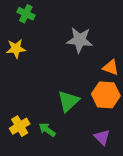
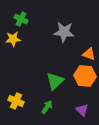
green cross: (26, 14) -> (21, 19), moved
yellow cross: (20, 126) -> (16, 101), turned -35
green arrow: (47, 130) -> (47, 107), moved, turned 88

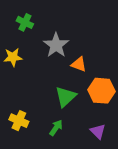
gray star: (64, 32) -> (56, 45), moved, turned 30
yellow star: (13, 39) -> (13, 57), moved
orange triangle: (89, 54) -> (79, 64), moved

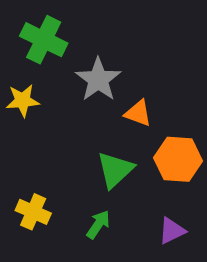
green cross: (25, 22) -> (44, 40), size x1.5
purple triangle: (98, 131) -> (172, 231), turned 49

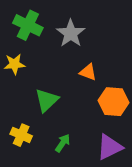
gray star: (98, 80) -> (71, 33), moved
green triangle: (115, 170) -> (47, 100), moved
purple triangle: (172, 231) -> (109, 147), size x1.5

